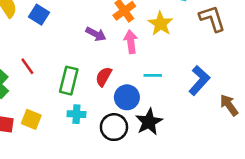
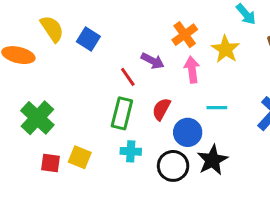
red line: (27, 66) -> (128, 77), moved

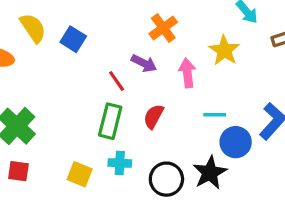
orange cross: (185, 35) -> (163, 28), moved
blue circle: (188, 132) -> (236, 142), moved
yellow square: (80, 157) -> (80, 174), moved
red square: (51, 163) -> (18, 171), moved

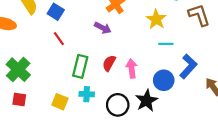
pink arrow: (187, 73) -> (132, 69), moved
red line: (117, 81) -> (59, 39), moved
cyan line: (215, 115) -> (166, 44), moved

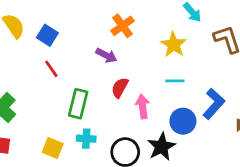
cyan line: (166, 44) -> (175, 81), moved
red semicircle: (109, 63) -> (120, 88), moved

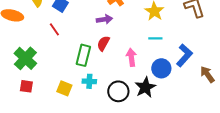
purple arrow: (106, 55) -> (104, 19), turned -35
red line: (51, 69) -> (54, 29), moved
red semicircle: (120, 88) -> (103, 43), moved

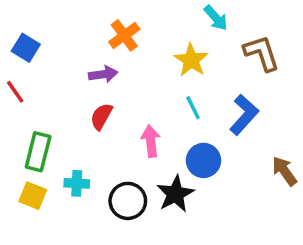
cyan line: (155, 38) -> (193, 108), turned 64
green rectangle: (83, 55) -> (38, 152), moved
blue L-shape: (184, 55) -> (244, 115), moved

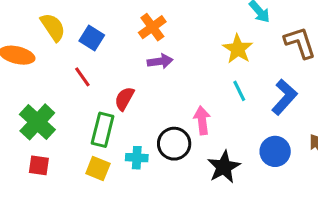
orange cross: (124, 35) -> (152, 27), moved
red semicircle: (101, 116) -> (124, 99), moved
blue circle: (204, 160) -> (275, 151), moved
black circle: (128, 201) -> (174, 144), moved

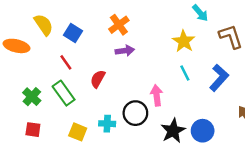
green cross: (37, 122) -> (32, 97), size x0.7
green rectangle: (103, 130) -> (64, 93), moved, turned -50
blue circle: (275, 151) -> (203, 131), moved

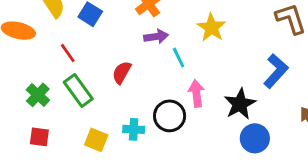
yellow star: (184, 41) -> (211, 28), moved
red line: (66, 62) -> (68, 53), moved
cyan line: (185, 73) -> (179, 58), moved
black star: (173, 131) -> (240, 104), moved

